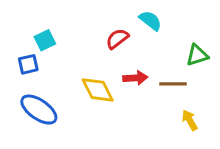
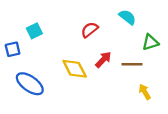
cyan semicircle: (150, 21) -> (127, 17), moved
blue square: (28, 64) -> (13, 49), moved
red arrow: (135, 78) -> (103, 60), turned -42

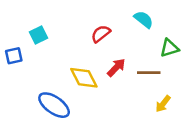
blue ellipse: (30, 84) -> (54, 105), moved
yellow arrow: (145, 92) -> (163, 104), turned -112

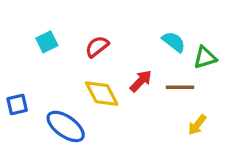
cyan semicircle: (144, 19) -> (174, 42), moved
red semicircle: (101, 34) -> (97, 47), moved
blue square: (14, 56) -> (17, 105), moved

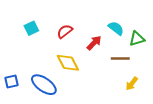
red arrow: (141, 81) -> (94, 43), moved
blue square: (17, 105) -> (11, 82), moved

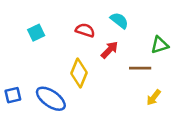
cyan semicircle: (116, 28) -> (119, 20), moved
red semicircle: (65, 31) -> (85, 30), moved, turned 56
yellow diamond: (68, 63) -> (79, 73), turned 50

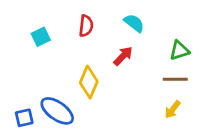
red semicircle: (85, 30) -> (86, 26), moved, turned 78
brown line: (140, 68) -> (175, 79), moved
blue square: (13, 95) -> (24, 118), moved

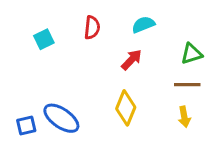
cyan semicircle: (134, 23) -> (143, 25), turned -60
yellow diamond: (89, 82) -> (126, 108), moved
yellow arrow: (173, 110) -> (184, 117), turned -48

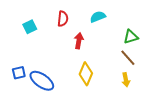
red arrow: (132, 60) -> (79, 41), moved, turned -35
brown line: (187, 85) -> (128, 58), turned 48
blue square: (26, 126) -> (19, 73), moved

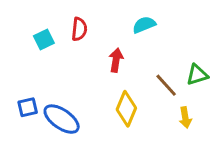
red semicircle: (63, 19) -> (79, 29), moved
green triangle: (131, 37) -> (197, 75), moved
brown line: (128, 58) -> (166, 85), moved

